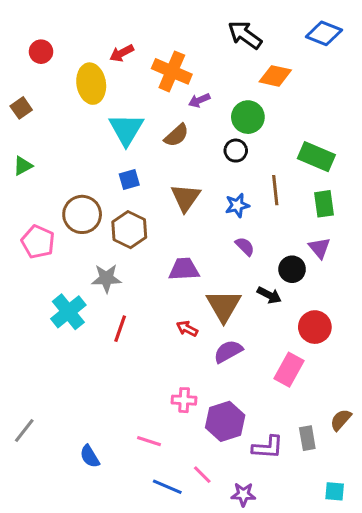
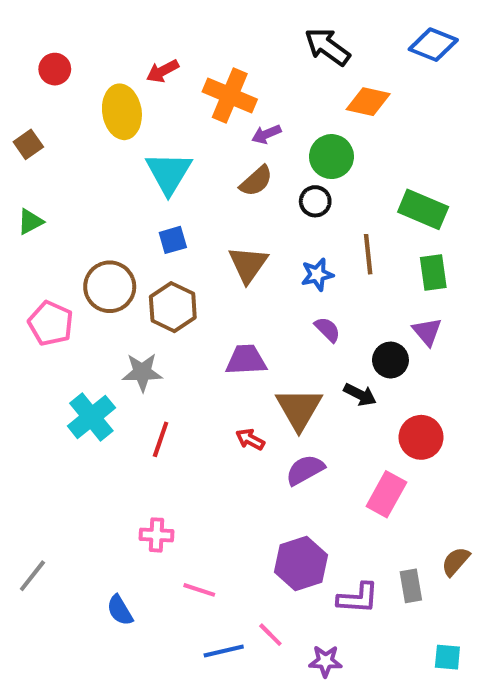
brown semicircle: (176, 135) -> (256, 181), moved
pink cross: (184, 400) -> (157, 535), moved
blue line: (167, 487) -> (224, 651), turned -36

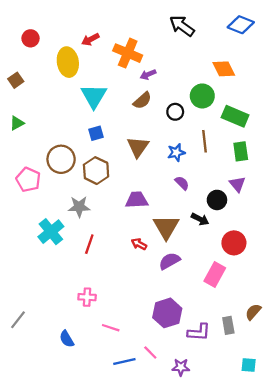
orange diamond: (368, 102) -> (224, 69), moved, turned 50
green circle: (331, 157) -> (202, 96), moved

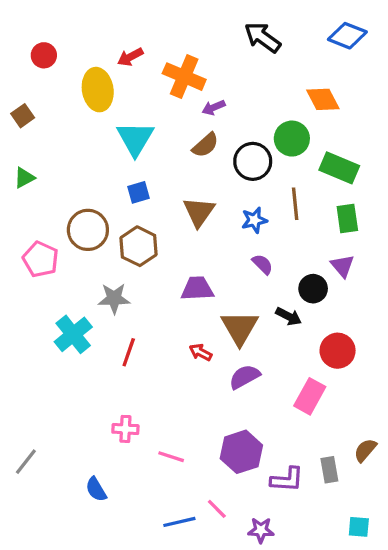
black circle: (175, 112) -> (253, 161), size x1.5
pink line: (111, 328) -> (171, 457), moved

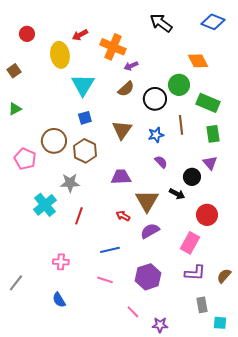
pink cross: (125, 429) -> (61, 262), moved
gray rectangle: (329, 470) -> (202, 305), moved
purple L-shape: (287, 480) -> (195, 273), moved
blue line: (179, 522) -> (110, 250), moved

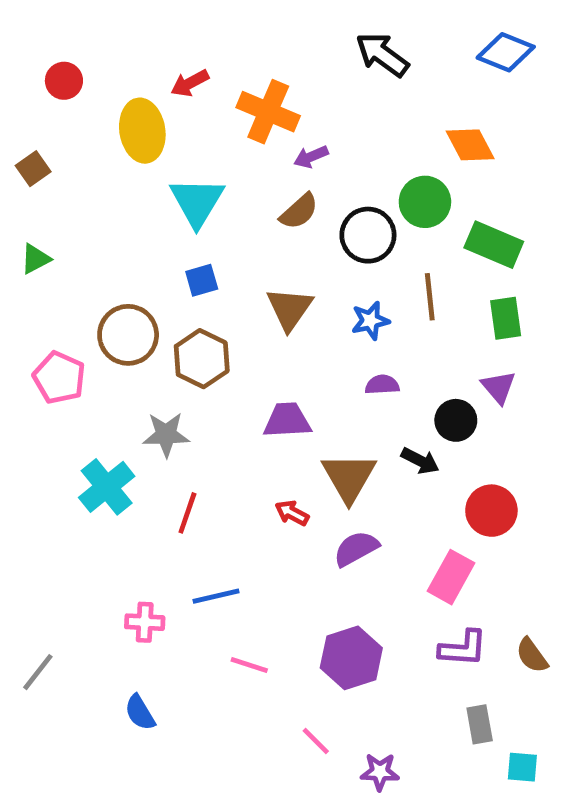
purple semicircle: (161, 162) -> (382, 385), turned -48
blue line: (110, 250) -> (216, 596), moved
brown semicircle: (224, 276) -> (532, 655), turned -77

